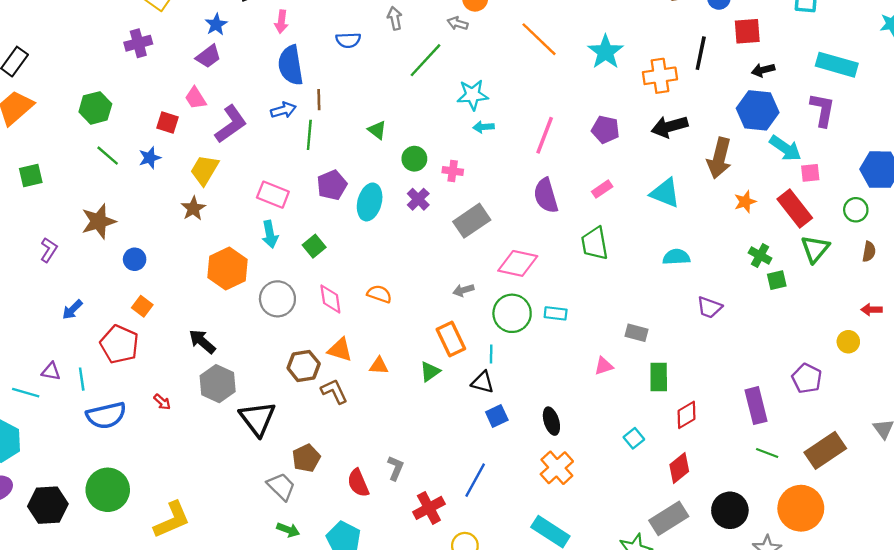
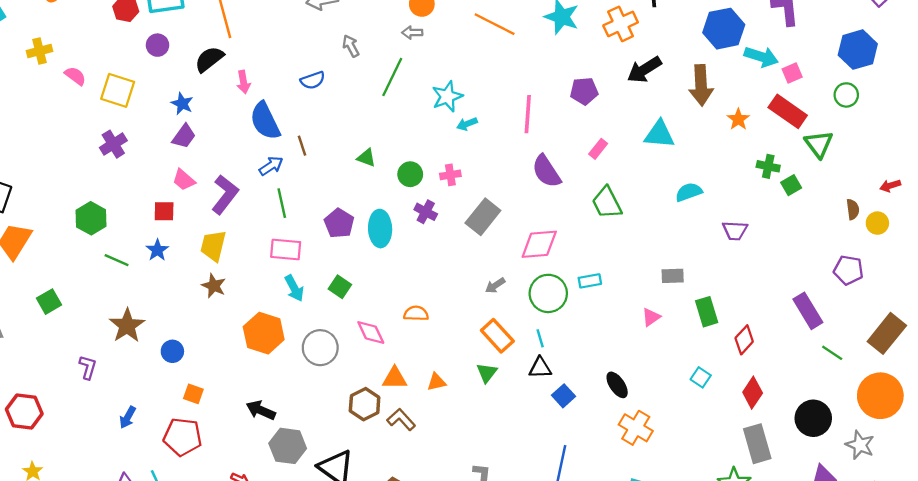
green line: (309, 135) -> (282, 203), moved
brown semicircle: (869, 252) -> (853, 209), moved
green line: (767, 453) -> (832, 353), turned 30
gray rectangle: (669, 518) -> (757, 444), turned -57

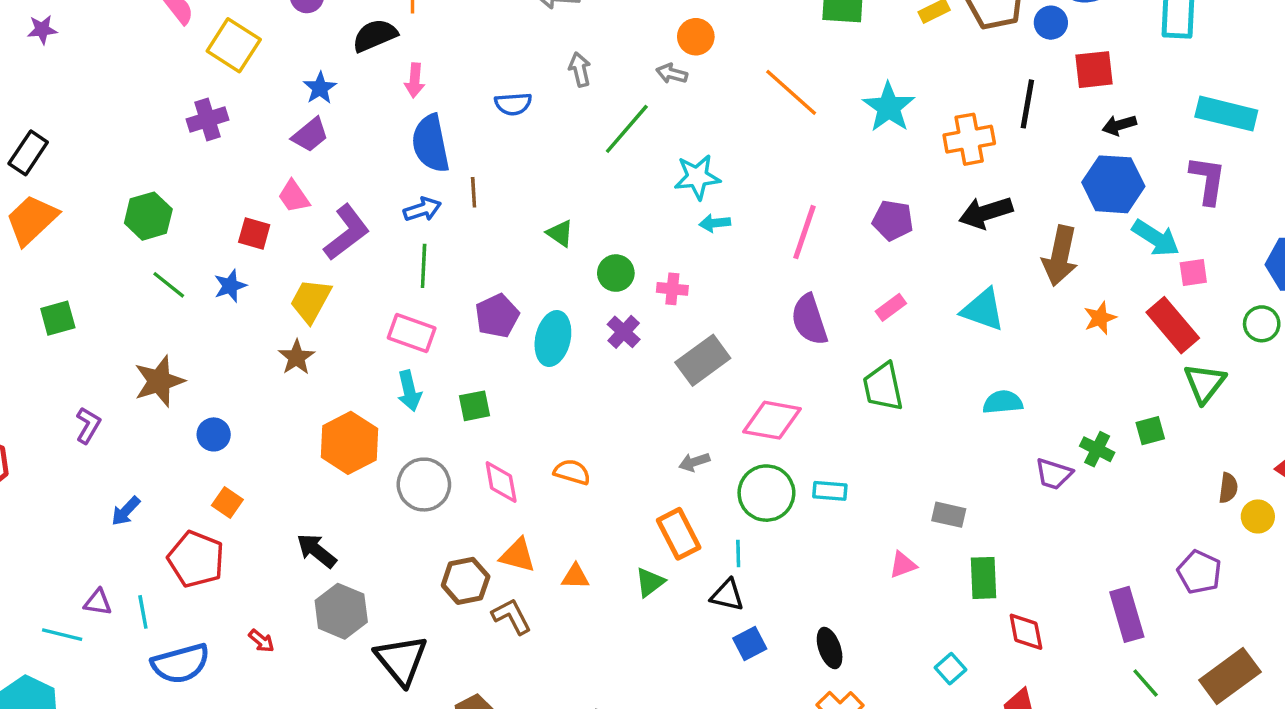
green cross: (768, 166) -> (1097, 449), moved
green square: (340, 287) -> (474, 406), turned 30
red diamond: (744, 340) -> (1026, 632), turned -68

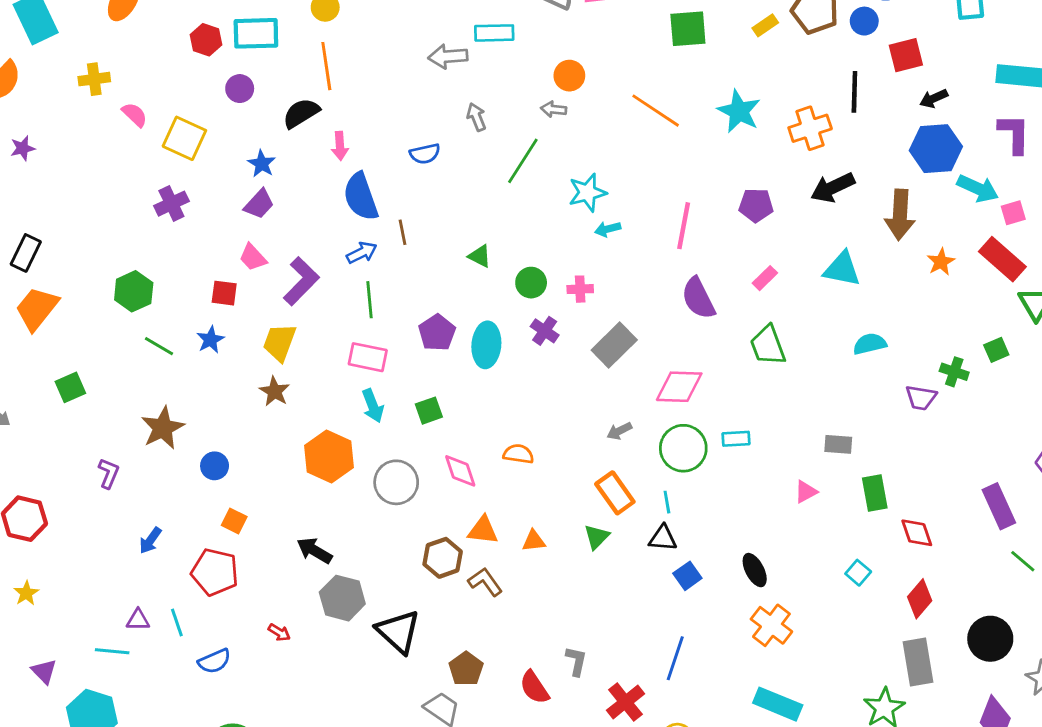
blue semicircle: (181, 664) -> (214, 661), size x0.7

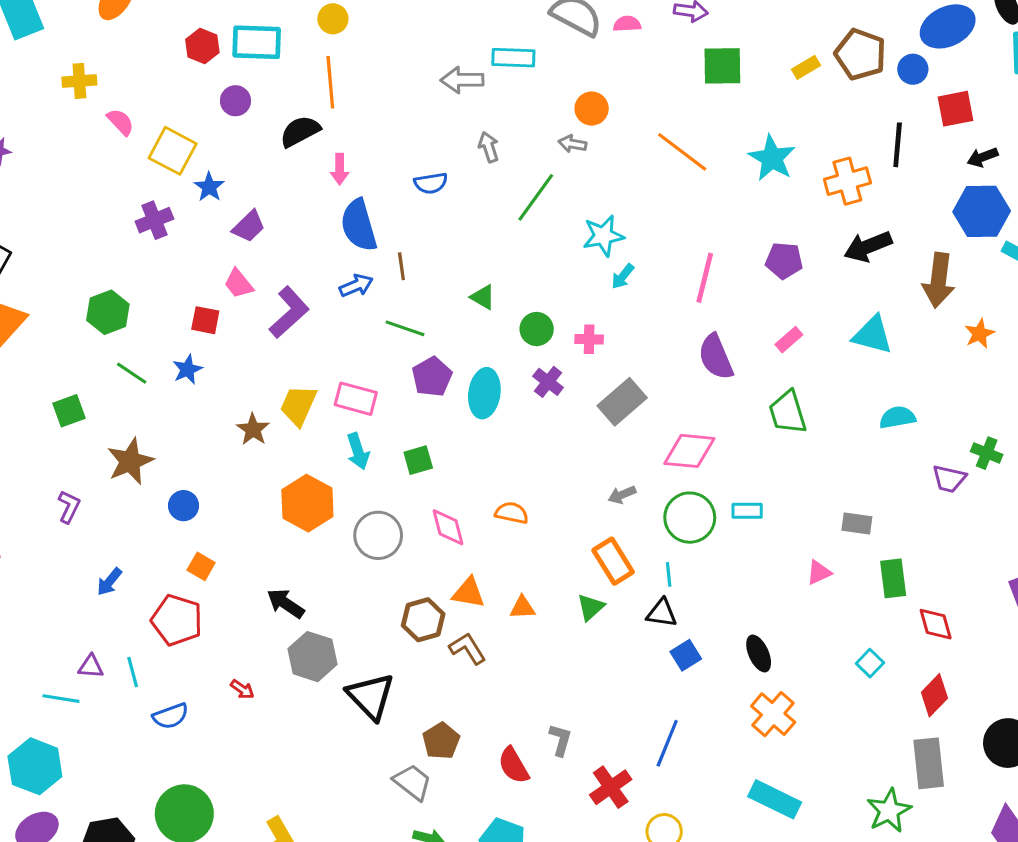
blue star: (262, 164) -> (209, 187), moved
cyan arrow: (608, 229) -> (623, 276), turned -40
green line: (370, 300) -> (405, 328), moved, turned -69
yellow trapezoid: (279, 342) -> (298, 405), moved
green square: (70, 387) -> (69, 411), moved

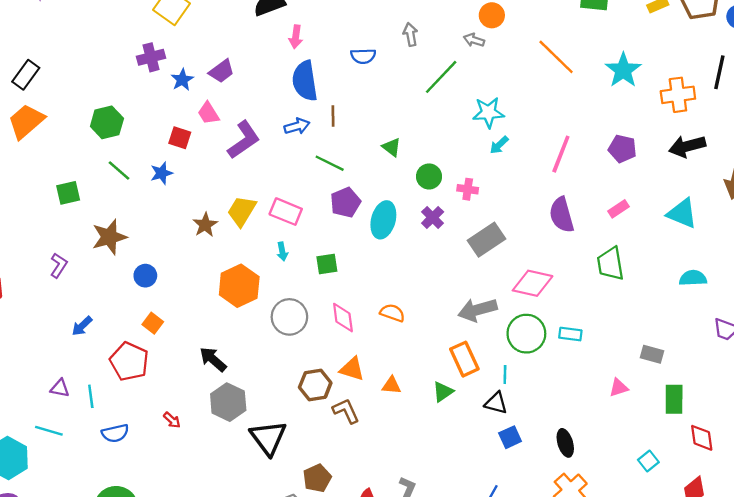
blue star: (209, 187) -> (182, 80), moved
cyan arrow: (358, 451) -> (282, 252), size x0.7
gray arrow: (622, 495) -> (477, 310), size x1.8
cyan line: (61, 699) -> (49, 431), moved

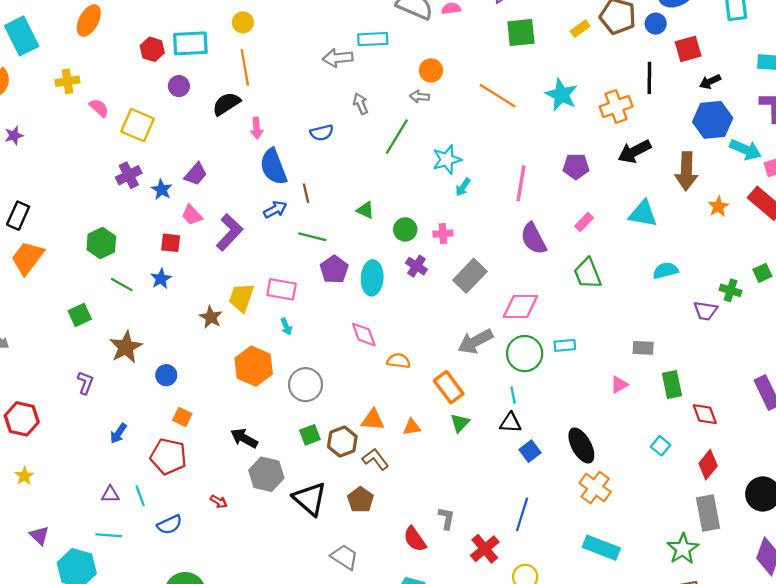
green square: (327, 264) -> (310, 435), moved
pink diamond: (343, 318) -> (364, 335), moved
orange rectangle: (464, 359) -> (449, 387), moved
black ellipse: (565, 443) -> (581, 446), size x1.4
brown pentagon: (317, 478) -> (360, 500), moved

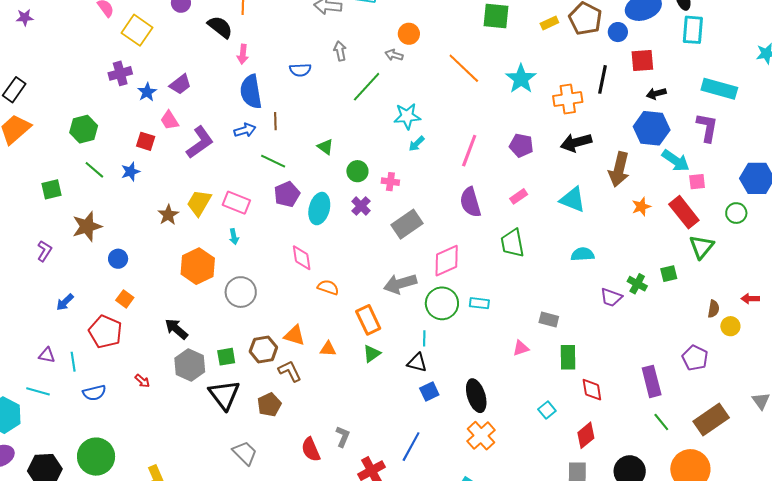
black semicircle: (226, 104) -> (220, 27), turned 60
pink diamond: (520, 307) -> (447, 261), turned -36
green square: (310, 435) -> (226, 357), moved

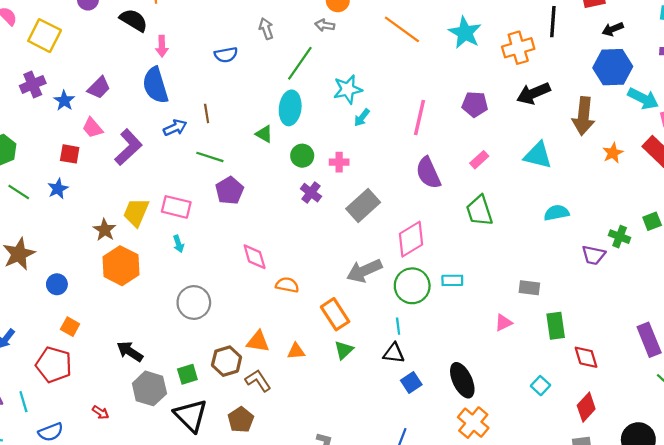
blue semicircle: (251, 92) -> (155, 85), moved
cyan ellipse: (319, 209) -> (290, 108), moved
orange hexagon: (198, 266) -> (121, 266), moved

